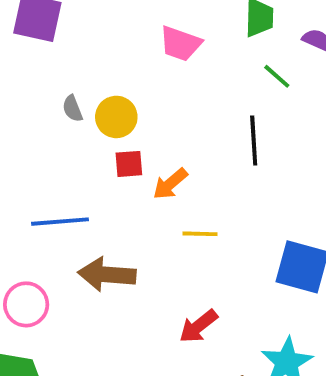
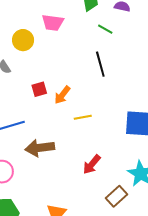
yellow circle: (116, 117) -> (23, 40), moved

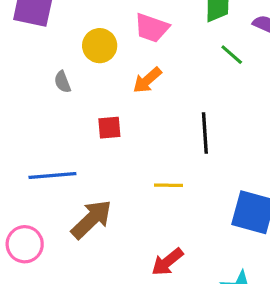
black line: (100, 64) -> (205, 133), moved
orange arrow: (62, 95) -> (147, 80), moved
brown arrow: (40, 148) -> (92, 219), turned 132

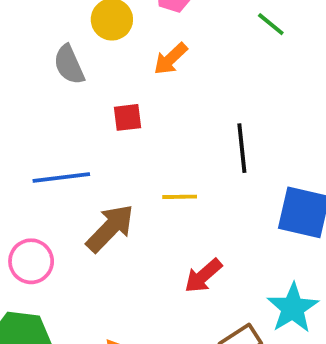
gray semicircle: (62, 82) -> (69, 65), size x1.5
black line: (205, 133) -> (242, 148), moved
yellow line: (168, 185) -> (180, 197), moved

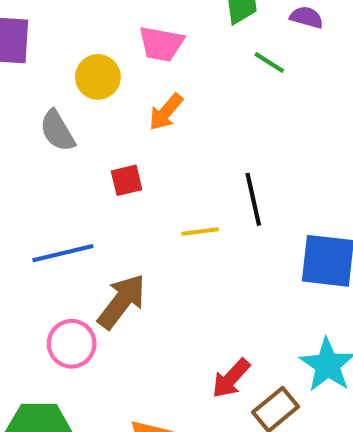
yellow line: (180, 197) -> (200, 231), moved
pink circle: (31, 261) -> (72, 344), moved
red arrow: (203, 276) -> (231, 378), moved

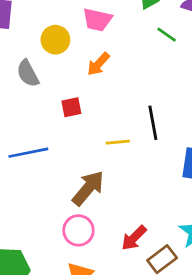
brown arrow: (122, 301) -> (88, 188), moved
pink circle: (72, 344) -> (78, 230), moved

